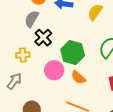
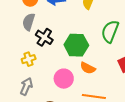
pink circle: (54, 70) -> (64, 79), moved

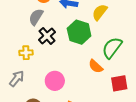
green hexagon: (76, 45) -> (79, 32), moved
orange semicircle: (88, 68) -> (96, 66), moved

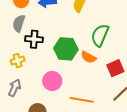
green hexagon: (79, 32) -> (66, 49), moved
black cross: (47, 36) -> (34, 39), turned -30

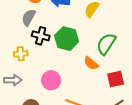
green hexagon: (66, 49) -> (67, 39), moved
gray arrow: (15, 88) -> (13, 80), turned 54

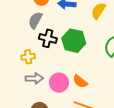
orange semicircle: (91, 63) -> (80, 81), moved
gray arrow: (13, 80) -> (34, 78), moved

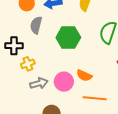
gray semicircle: (35, 20) -> (36, 25), moved
black cross: (48, 38) -> (14, 46), moved

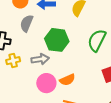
orange semicircle: (84, 76) -> (67, 80), turned -56
gray arrow: (39, 83) -> (40, 59), moved

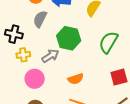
gray arrow: (40, 59) -> (50, 56), turned -30
pink circle: (46, 83) -> (35, 79), moved

